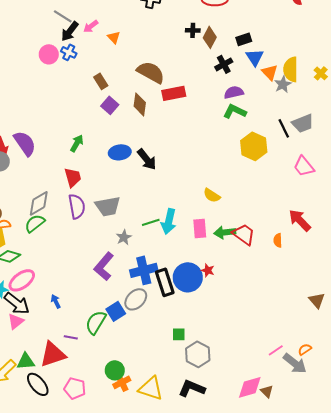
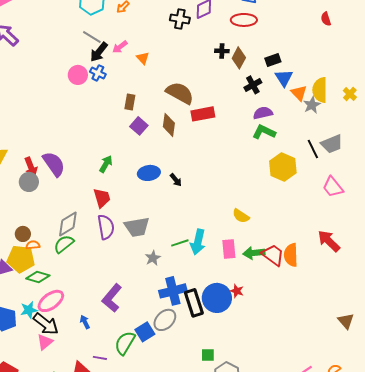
brown rectangle: (101, 81) -> (130, 102), turned 42
black arrow: (147, 159) -> (176, 180), size x0.6
orange semicircle: (278, 240) -> (291, 255), moved, size x1.6
purple L-shape: (104, 266) -> (112, 298), moved

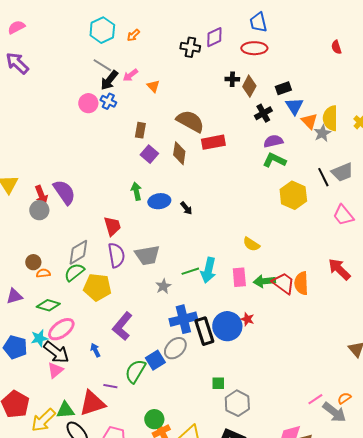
green arrow: (106, 164) -> (136, 191), moved, turned -42
yellow pentagon: (21, 259) -> (97, 287), moved

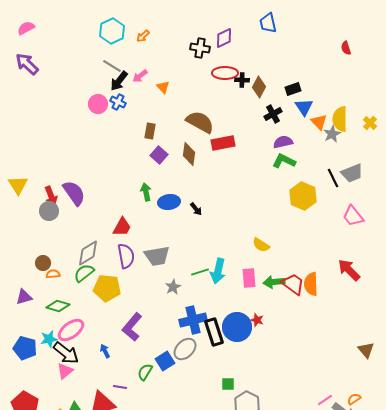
red ellipse: (254, 48) -> (225, 73), moved
red trapezoid: (112, 226) -> (122, 227), turned 45
green semicircle: (135, 371) -> (145, 372), size x0.7

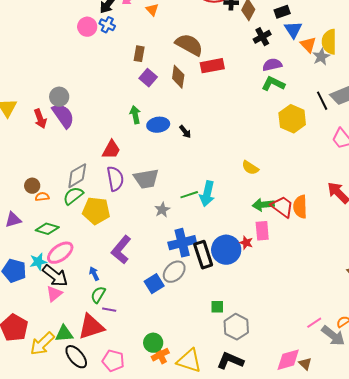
gray circle: (49, 211) -> (59, 97), moved
pink rectangle: (249, 278) -> (262, 231), moved
green semicircle: (145, 372) -> (98, 295), moved

